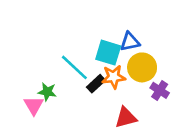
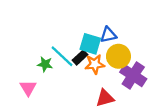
black rectangle: (96, 84) -> (80, 57), moved
purple cross: (160, 90) -> (133, 75), size x1.6
green star: (47, 92) -> (45, 64), moved

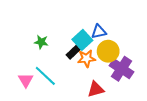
cyan square: (90, 44) -> (82, 40), turned 30
cyan line: (62, 56) -> (45, 76), moved
green star: (45, 64) -> (41, 42), moved

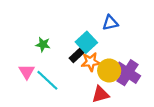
blue triangle: (99, 32) -> (110, 23), moved
yellow circle: (108, 51) -> (109, 70), moved
pink triangle: (26, 80) -> (27, 72), moved

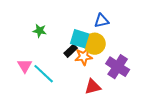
cyan square: (86, 42) -> (80, 39), turned -30
green star: (43, 44) -> (40, 31), moved
yellow circle: (109, 70) -> (95, 44), moved

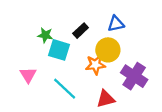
cyan square: (80, 39) -> (59, 50), moved
black rectangle: (71, 51) -> (81, 31), moved
cyan line: (44, 74) -> (65, 89), moved

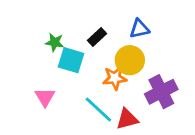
pink triangle: (28, 75) -> (45, 97), moved
purple cross: (134, 76) -> (161, 92), turned 30
cyan line: (65, 89) -> (98, 109), moved

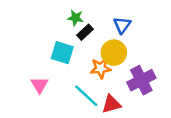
blue triangle: (139, 29) -> (122, 25), turned -42
green star: (55, 42) -> (75, 18), moved

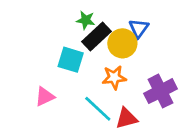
black rectangle: (85, 32) -> (96, 37), size x1.5
yellow circle: (114, 53) -> (122, 43), moved
pink triangle: (40, 85) -> (45, 97), turned 36

